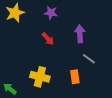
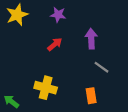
red arrow: (48, 39) -> (55, 44), turned -88
orange rectangle: (75, 77) -> (91, 96), moved

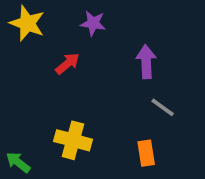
yellow star: (17, 15) -> (27, 23), turned -30
red arrow: (55, 44) -> (68, 64), moved

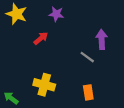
purple arrow: (146, 62) -> (102, 39), moved
gray line: (163, 107) -> (87, 57), moved

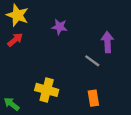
purple star: (56, 14) -> (59, 27), moved
red arrow: (41, 38) -> (15, 40), moved

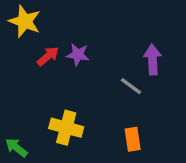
purple star: (59, 27) -> (78, 55), moved
red arrow: (15, 40) -> (48, 56), moved

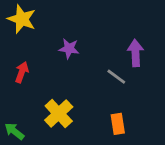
red arrow: (48, 56) -> (22, 72), moved, turned -30
yellow cross: (66, 128) -> (59, 114), turned 32

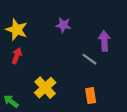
yellow star: (22, 19) -> (17, 30), moved
purple star: (69, 49) -> (63, 25), moved

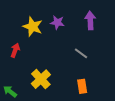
yellow star: (17, 30) -> (33, 27), moved
purple arrow: (104, 41) -> (90, 20), moved

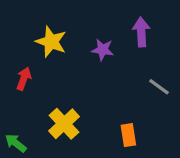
purple star: (57, 23) -> (103, 50), moved
gray line: (81, 53) -> (159, 87), moved

